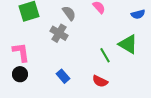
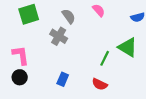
green line: (105, 55) -> (105, 58), turned 56
blue rectangle: (63, 76) -> (63, 79), turned 64

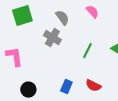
green line: (105, 58) -> (87, 51), moved
black circle: (20, 77) -> (28, 90), moved
blue rectangle: (63, 79) -> (66, 87), moved

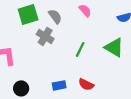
green square: (22, 16) -> (28, 14), moved
blue rectangle: (66, 87) -> (59, 85), turned 56

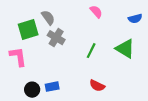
green square: (28, 14) -> (28, 30), moved
gray semicircle: (55, 16) -> (48, 18), moved
blue rectangle: (59, 85) -> (52, 87), moved

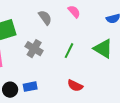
gray semicircle: (48, 18) -> (45, 18), moved
gray cross: (56, 38) -> (34, 49), moved

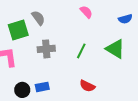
gray semicircle: (45, 18) -> (38, 18), moved
gray cross: (34, 49) -> (46, 49), turned -36

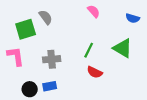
blue semicircle: (125, 19) -> (133, 18), turned 32
gray cross: (46, 49) -> (52, 59), moved
red semicircle: (87, 86) -> (95, 72), moved

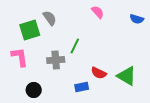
green triangle: (123, 48) -> (127, 76), moved
green line: (89, 50) -> (75, 46), moved
blue rectangle: (50, 86) -> (82, 87), moved

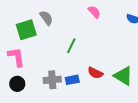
gray cross: (56, 60) -> (52, 80), moved
blue rectangle: (82, 87) -> (72, 80), moved
black circle: (34, 90) -> (17, 84), moved

